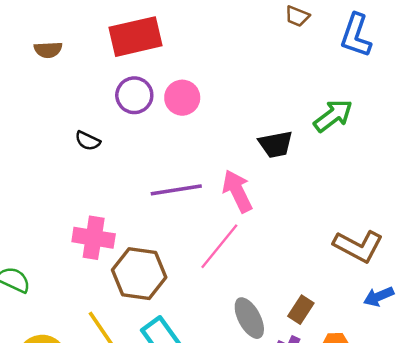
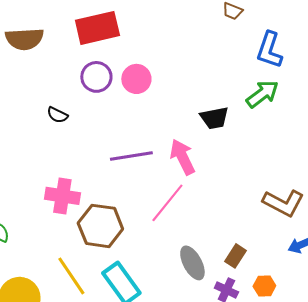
blue L-shape: (356, 35) -> (269, 50), moved
brown semicircle: (48, 50) -> (24, 39), size x1.6

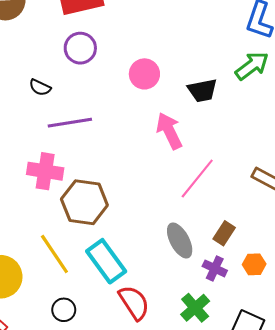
pink circle: (136, 79) -> (144, 74), moved
purple line: (131, 156) -> (70, 123), moved
pink line: (167, 203) -> (197, 178), moved

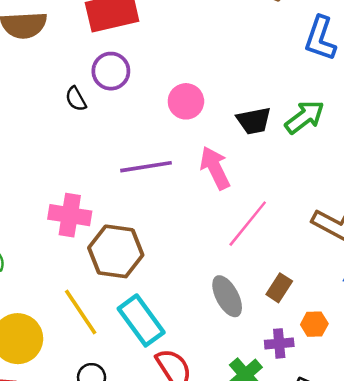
green arrow: (252, 66) -> (305, 117), moved
black semicircle: (40, 87) -> (76, 99), moved, turned 35
purple line: (70, 123) -> (146, 167), moved
purple cross: (215, 268) -> (279, 343), moved, turned -30

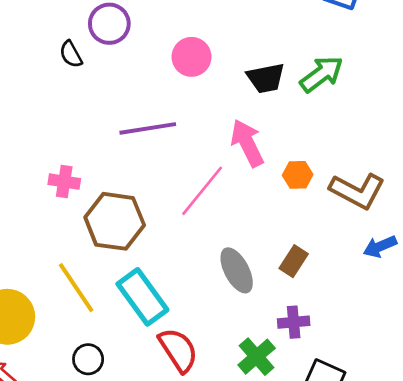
pink arrow: (215, 168) -> (247, 143), moved
pink cross: (70, 215) -> (64, 182), size x0.7
pink line: (248, 224) -> (202, 191), moved
orange hexagon: (314, 324) -> (298, 175), moved

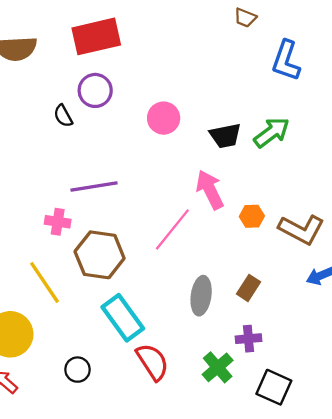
purple line: (148, 128) -> (94, 186), moved
gray ellipse: (237, 270) -> (201, 296), turned 36
yellow line: (76, 288) -> (44, 282), moved

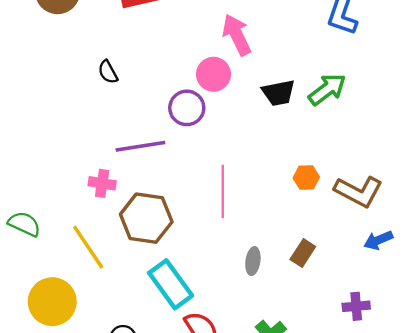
purple circle: (95, 90) -> (187, 108), moved
pink arrow: (210, 190) -> (237, 35), moved
pink line: (172, 229) -> (223, 191), turned -39
gray ellipse: (201, 296) -> (253, 261), size x0.7
purple cross: (249, 339) -> (356, 306), moved

